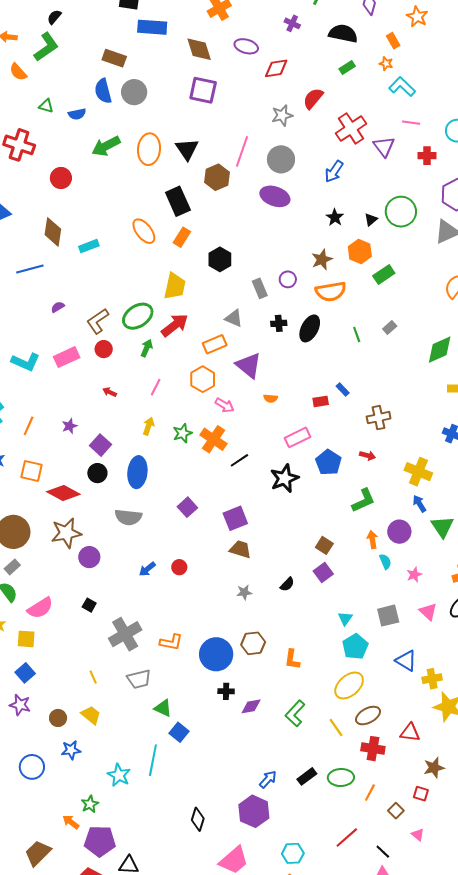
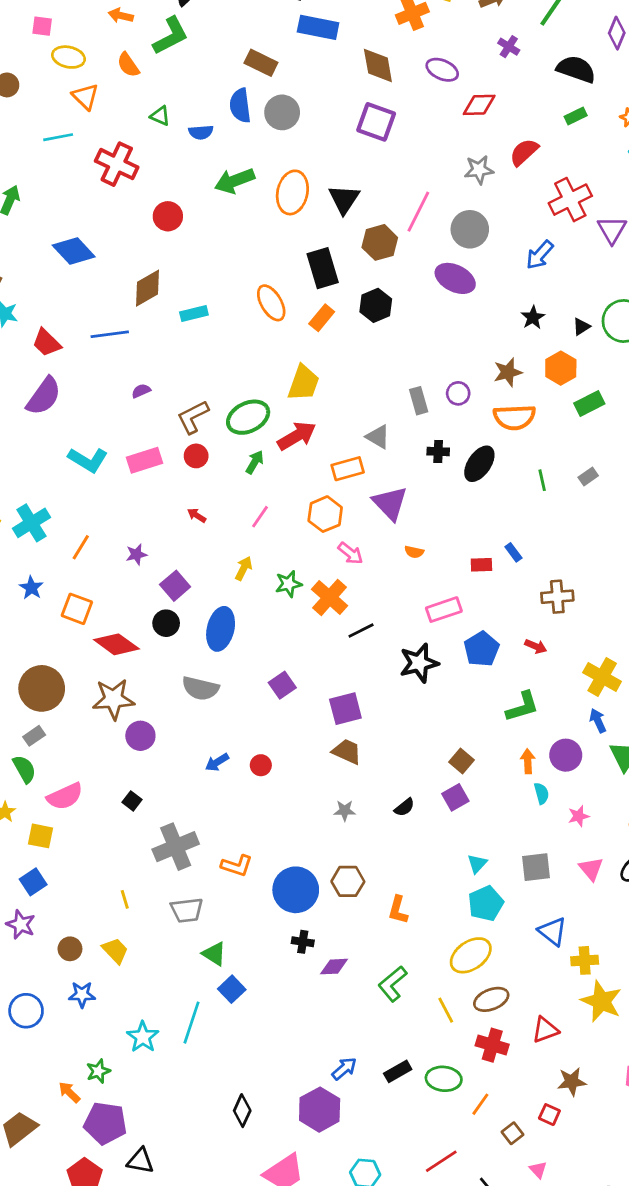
brown diamond: (53, 232) -> (148, 288), turned 44
black hexagon: (220, 259) -> (376, 305), moved
red triangle: (410, 733) -> (545, 1030), turned -35

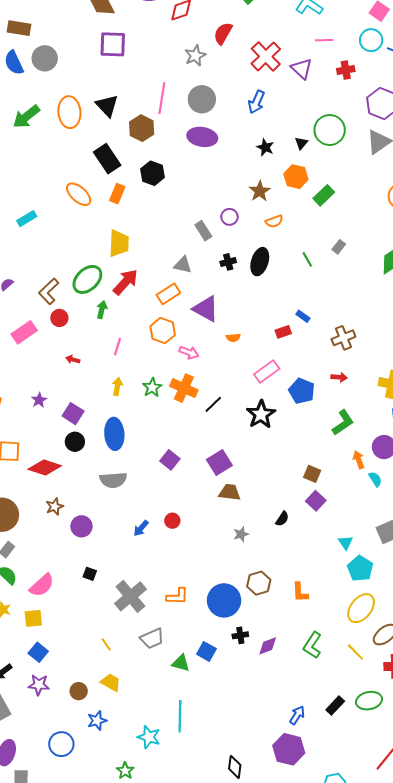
orange semicircle: (514, 417) -> (274, 221), size x0.6
brown star: (113, 699) -> (55, 507), size x0.6
blue square: (232, 989) -> (206, 651), moved

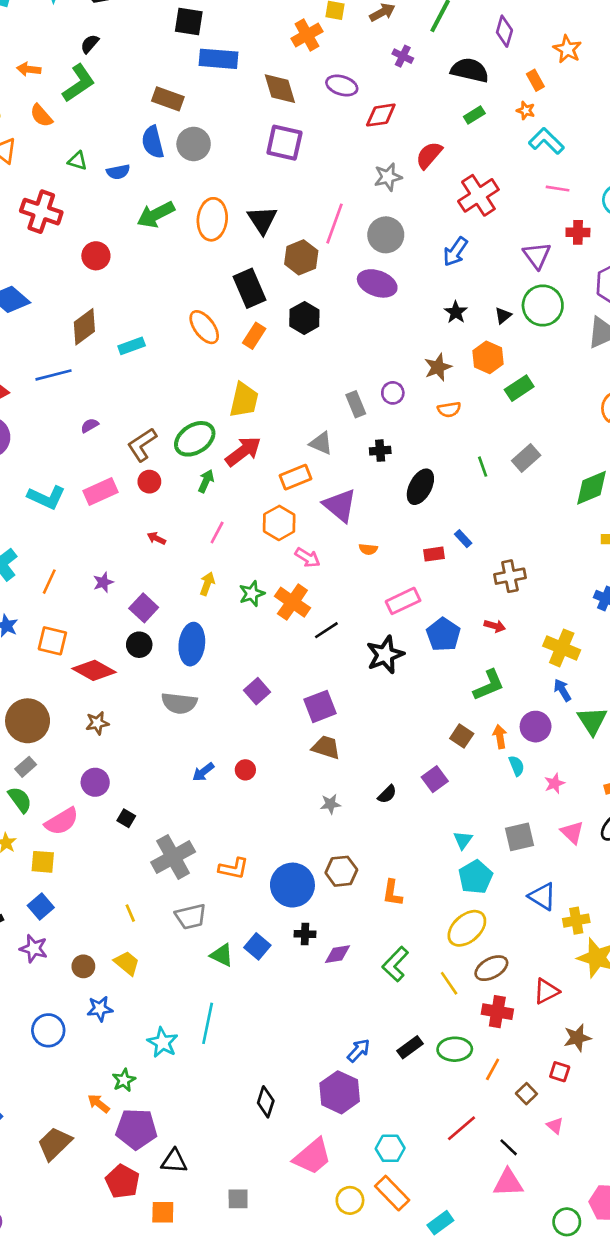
purple triangle: (302, 69) -> (537, 255), moved
gray rectangle: (339, 247) -> (526, 458), size x1.5
black ellipse: (260, 262) -> (420, 487), moved
brown square: (312, 474) -> (462, 736), moved
purple circle: (81, 526) -> (95, 782), moved

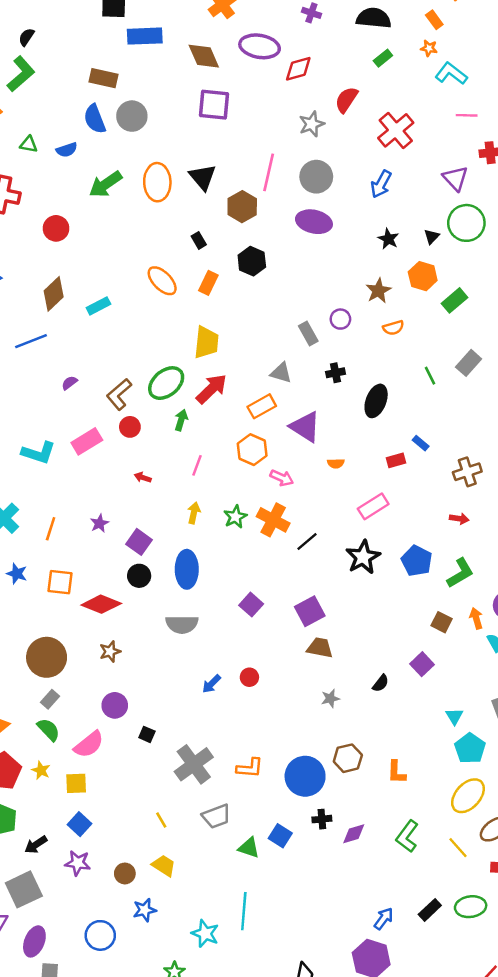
purple ellipse: (342, 86) -> (260, 46), size x1.4
black rectangle: (249, 288) -> (199, 240), size x0.5
blue pentagon: (443, 634) -> (417, 561), moved

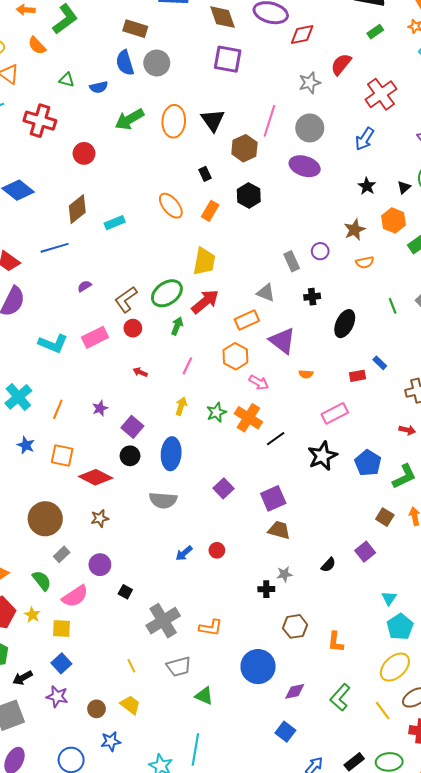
gray rectangle: (50, 699) -> (62, 554), moved
blue circle: (305, 776) -> (258, 667), moved
black cross: (322, 819) -> (266, 589), moved
blue square: (280, 836) -> (285, 732), moved

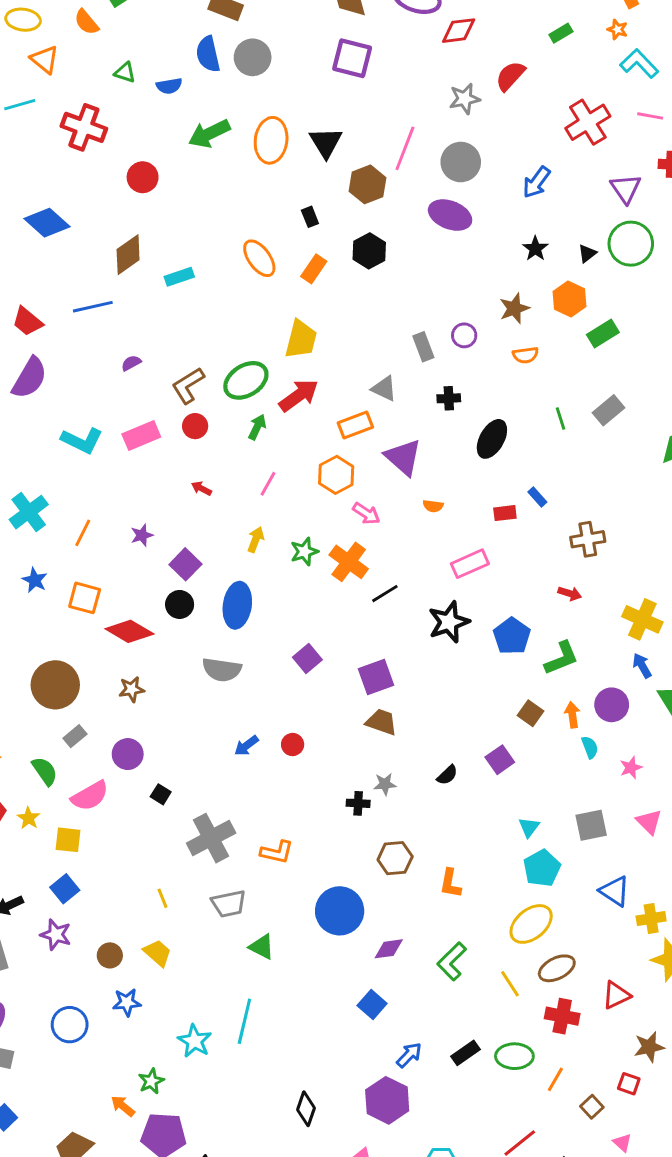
red cross: (381, 94) -> (588, 122), moved

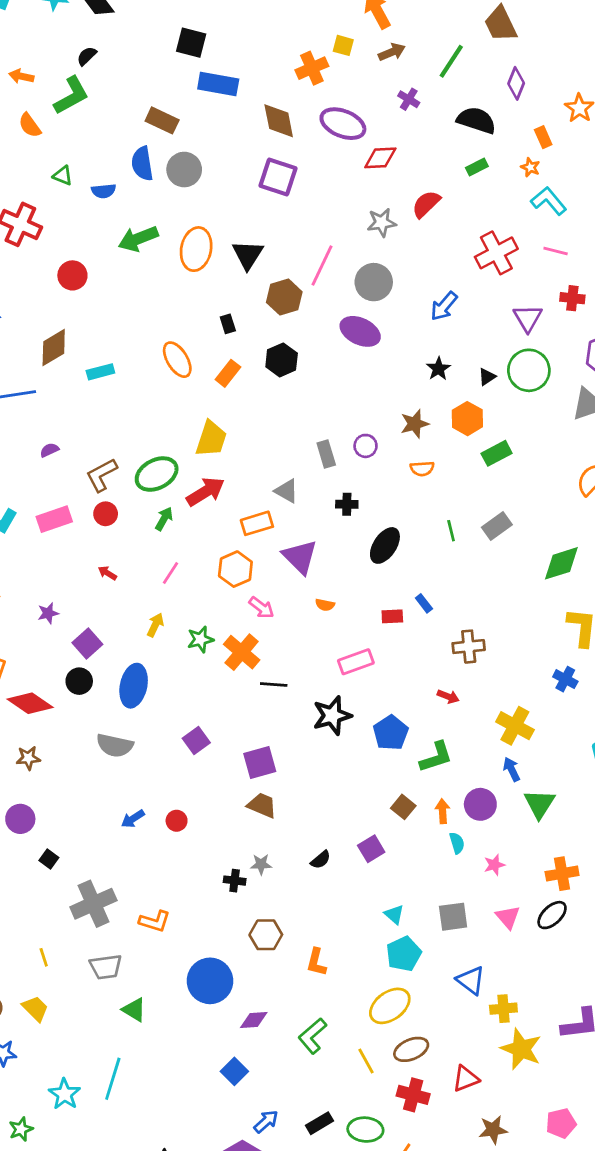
black line: (385, 594) -> (274, 684), turned 32
cyan triangle: (529, 827) -> (394, 914), turned -30

